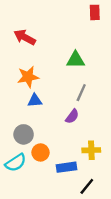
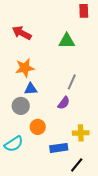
green triangle: (76, 60) -> (67, 41), moved
gray circle: (24, 134) -> (21, 106), moved
orange circle: (40, 152) -> (38, 127), moved

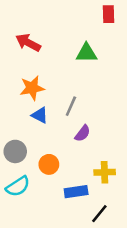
gray line: (72, 82) -> (71, 106), moved
blue triangle: (31, 89) -> (40, 115), turned 32
gray circle: (21, 106) -> (15, 151), moved

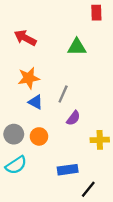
orange circle: (49, 164) -> (39, 136), moved
yellow cross: (105, 172) -> (100, 140), moved

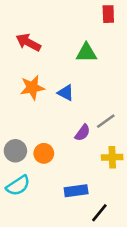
gray line: (63, 94) -> (106, 121), moved, turned 30
blue triangle: (36, 102) -> (66, 93), moved

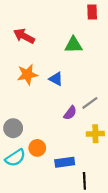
orange circle: (44, 153) -> (37, 148), moved
black line: (99, 213) -> (84, 181), turned -42

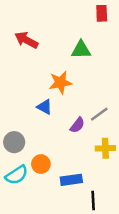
orange star: (27, 74) -> (60, 83), moved
blue triangle: (56, 79) -> (45, 107), moved

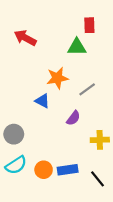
red rectangle: (102, 13) -> (89, 25), moved
gray line: (99, 114) -> (87, 89), moved
orange circle: (41, 164) -> (44, 170), moved
black line: (93, 201) -> (97, 179), moved, turned -36

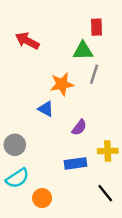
gray line: (87, 89) -> (94, 74), moved, turned -36
orange circle: (44, 170) -> (42, 198), moved
blue rectangle: (68, 170) -> (76, 163), moved

